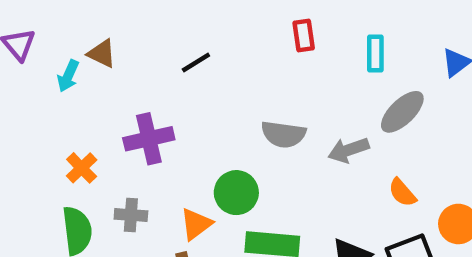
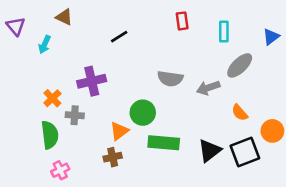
brown triangle: (102, 54) -> (64, 17), moved
gray cross: (131, 215) -> (75, 115), moved

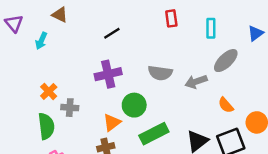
purple cross: (92, 81) -> (108, 74), moved
green rectangle: (164, 143) -> (154, 134), turned -32

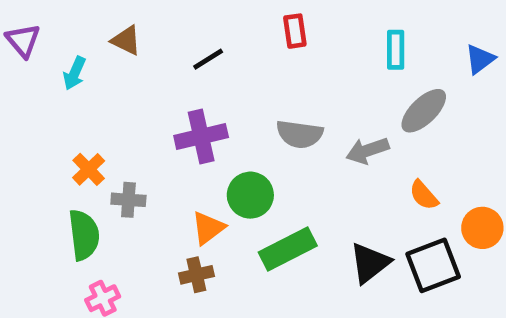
brown triangle: (60, 15) -> (126, 40), moved
red rectangle: (171, 18) -> (295, 31), moved

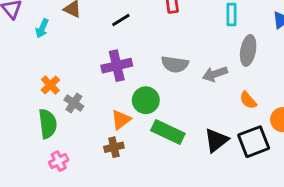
gray ellipse: (424, 111) -> (248, 50), turned -36
gray cross: (128, 200) -> (74, 103), turned 30
green rectangle: (288, 249) -> (168, 132), turned 52

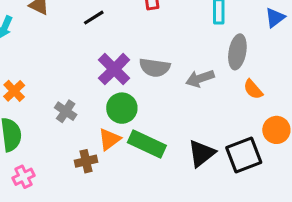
purple cross: (117, 66) -> (114, 69), moved, turned -32
orange semicircle: (248, 100) -> (253, 89), moved
gray cross: (74, 103) -> (66, 111), moved
orange triangle: (121, 120) -> (109, 139), moved

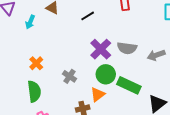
green rectangle: (147, 144) -> (129, 85), moved

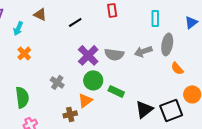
gray arrow: (156, 55) -> (143, 51), moved
orange cross: (36, 63) -> (24, 53), moved
green rectangle: (129, 85) -> (116, 91), size x0.7

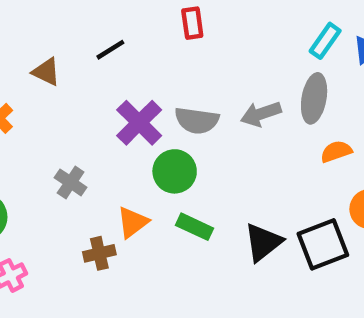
brown triangle: (40, 14) -> (46, 72), moved
cyan rectangle: (155, 18) -> (325, 41), moved, turned 35
orange semicircle: (177, 68) -> (336, 151), turned 112
green circle: (93, 80) -> (175, 171), moved
green rectangle: (116, 91) -> (195, 227), moved

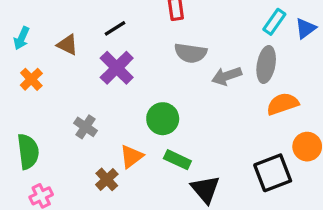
gray semicircle: (197, 120) -> (191, 53), moved
purple cross: (139, 123) -> (117, 68), moved
orange semicircle: (336, 151) -> (283, 104), size x1.4
black triangle: (263, 242) -> (205, 189), moved, turned -32
brown cross: (99, 253) -> (107, 179), turned -30

